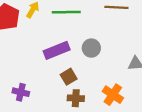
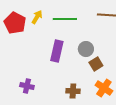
purple rectangle: (57, 50) -> (57, 51), turned -55
brown square: (69, 77) -> (96, 64), moved

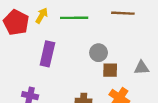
purple rectangle: (57, 51) -> (47, 54), moved
brown square: (96, 64) -> (110, 70), turned 32

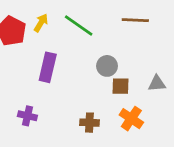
green line: (74, 18) -> (79, 26), turned 36

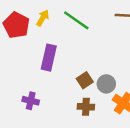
gray circle: (107, 66) -> (106, 84), moved
brown square: (120, 86) -> (85, 80), moved, turned -35

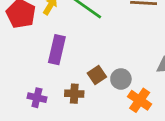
brown cross: (86, 107) -> (74, 94), moved

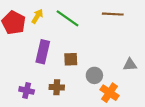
brown square: (97, 75) -> (71, 59), moved, turned 32

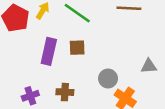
brown square: (71, 59) -> (77, 48), moved
purple cross: (27, 90) -> (30, 96), turned -32

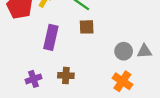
brown square: (77, 48) -> (87, 27), moved
gray circle: (108, 79) -> (124, 51), moved

